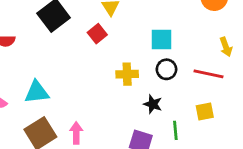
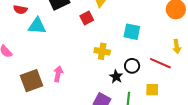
black circle: (166, 69) -> (132, 66), moved
cyan triangle: (37, 92) -> (37, 26), moved
pink arrow: (76, 133) -> (58, 74), moved

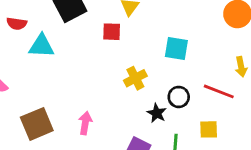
red square: (87, 18) -> (112, 32), turned 32
yellow cross: (102, 51) -> (135, 78), turned -35
pink arrow: (58, 74) -> (85, 123), moved

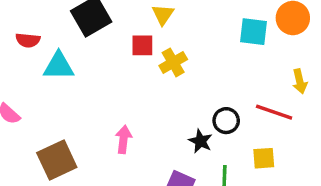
cyan square: (176, 49) -> (254, 32), moved
yellow cross: (135, 78) -> (173, 62), moved
pink arrow: (85, 123) -> (124, 139), moved

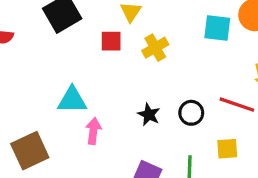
yellow cross: (173, 62) -> (155, 48), moved
cyan triangle: (59, 66) -> (72, 100), moved
black star: (200, 141) -> (149, 115), moved

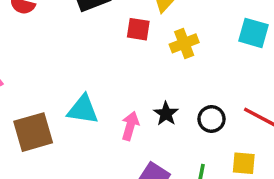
cyan triangle: (72, 100) -> (83, 110), moved
pink arrow: (93, 131) -> (130, 126), moved

